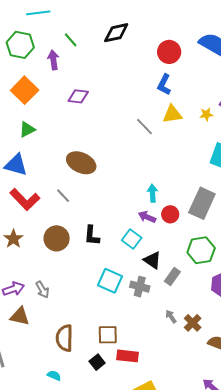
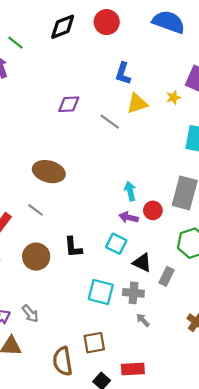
red circle: (169, 52) -> (107, 22), moved
purple diamond: (78, 96) -> (69, 104), moved
gray arrow: (171, 317) -> (143, 320), moved
brown square: (108, 335) -> (94, 343), moved

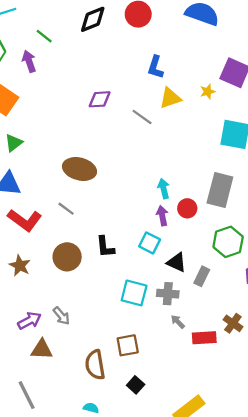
purple arrow: (129, 217) -> (162, 216), turned 66
red rectangle: (133, 369) -> (204, 338), moved

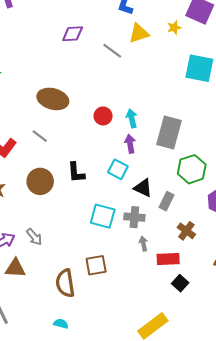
gray rectangle: (220, 190) -> (169, 132), moved
red circle: (187, 208) -> (103, 116), moved
gray arrow: (178, 322) -> (143, 244), turned 32
brown cross: (233, 323) -> (186, 231), moved
black square: (136, 385) -> (180, 283), moved

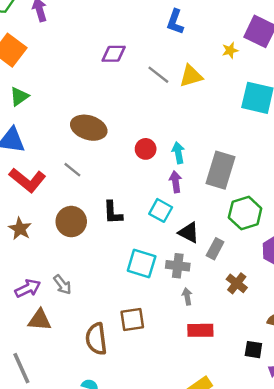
yellow triangle: (139, 33) -> (191, 76), moved
red rectangle: (168, 259) -> (200, 330), moved
black square: (180, 283) -> (253, 350), moved, turned -35

